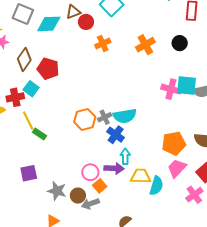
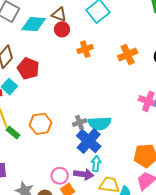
brown triangle: (73, 12) -> (59, 15), turned 35
red circle: (86, 22) -> (62, 29), moved
orange hexagon: (85, 119) -> (41, 124), moved
blue cross: (116, 135) -> (89, 141), size x1.4

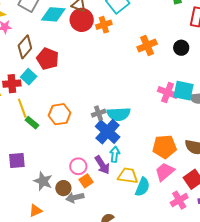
red circle: (62, 29) -> (82, 20), size x1.5
orange cross: (85, 49) -> (104, 25), moved
purple arrow: (84, 174) -> (102, 165), turned 48

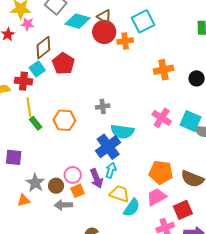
cyan square: (29, 77) -> (37, 69), moved
pink cross: (168, 92) -> (162, 118), moved
gray cross: (99, 113) -> (103, 106), moved
brown circle: (63, 188) -> (56, 186), moved
orange triangle: (36, 211) -> (24, 200), moved

